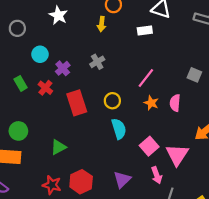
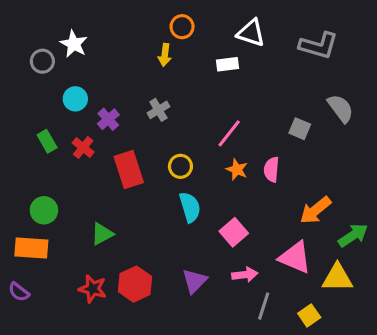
white star: (58, 15) -> (74, 44), moved
pink triangle: (177, 155) -> (295, 257), moved, turned -40
pink arrow: (157, 175) -> (245, 275), turned -77

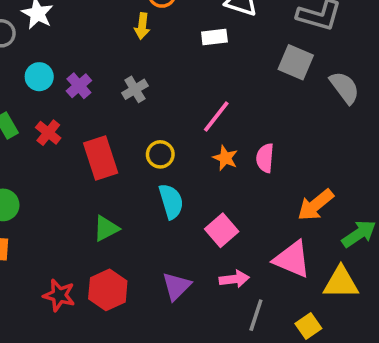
purple cross: (108, 119) -> (79, 86), moved
gray square: (300, 129) -> (296, 62), moved, size x1.4
green triangle: (102, 234) -> (106, 228), moved

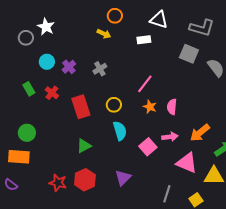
yellow arrow: (142, 26) -> (104, 34), turned -72
pink arrow: (234, 279) -> (170, 137), moved

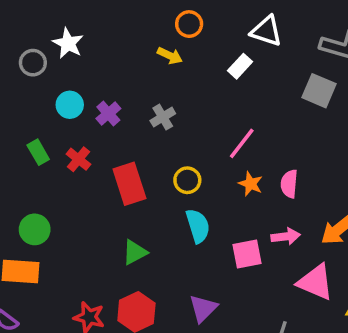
white rectangle: (144, 40) -> (240, 66), turned -40
pink square: (148, 147) -> (247, 254), turned 30

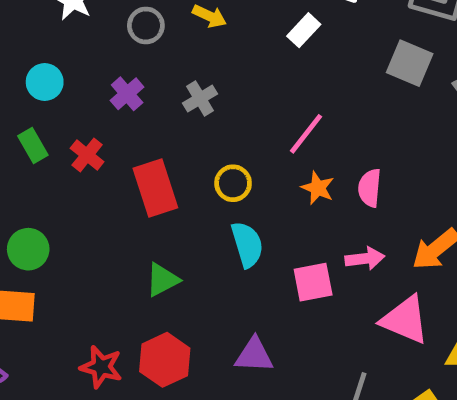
gray circle: (33, 63) -> (146, 25), moved
cyan circle: (70, 105) -> (45, 82), moved
purple triangle: (203, 308) -> (254, 355), turned 48

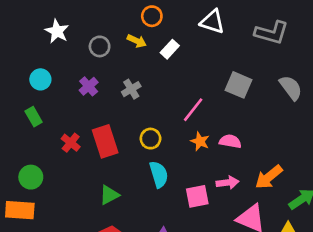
white rectangle: (304, 30) -> (170, 49), moved
gray square: (410, 63) -> (239, 85), moved
red cross: (87, 155) -> (71, 143), moved
pink semicircle: (370, 188) -> (230, 141), turned 95

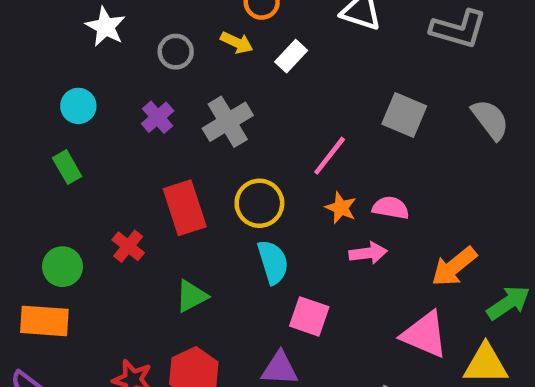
gray cross: (131, 89) -> (228, 122), size x1.5
yellow circle: (150, 139) -> (259, 203), size x1.4
red cross: (71, 143) -> (128, 246), moved
pink arrow: (228, 183) -> (368, 253), moved
pink square: (197, 196) -> (309, 316), moved, turned 30

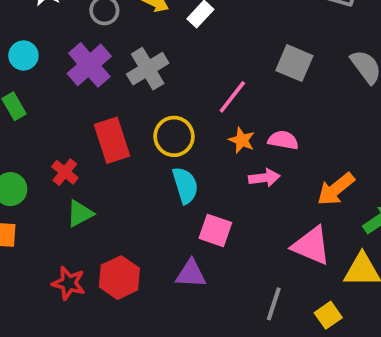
purple cross: (158, 117) -> (89, 65), size x1.6
green triangle: (191, 296) -> (80, 214), moved

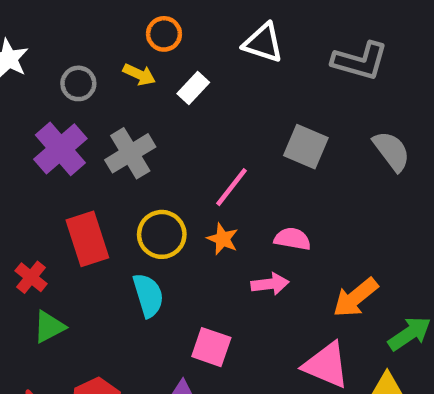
orange star: (242, 140) -> (223, 239), moved
cyan semicircle: (185, 185) -> (148, 295), moved

